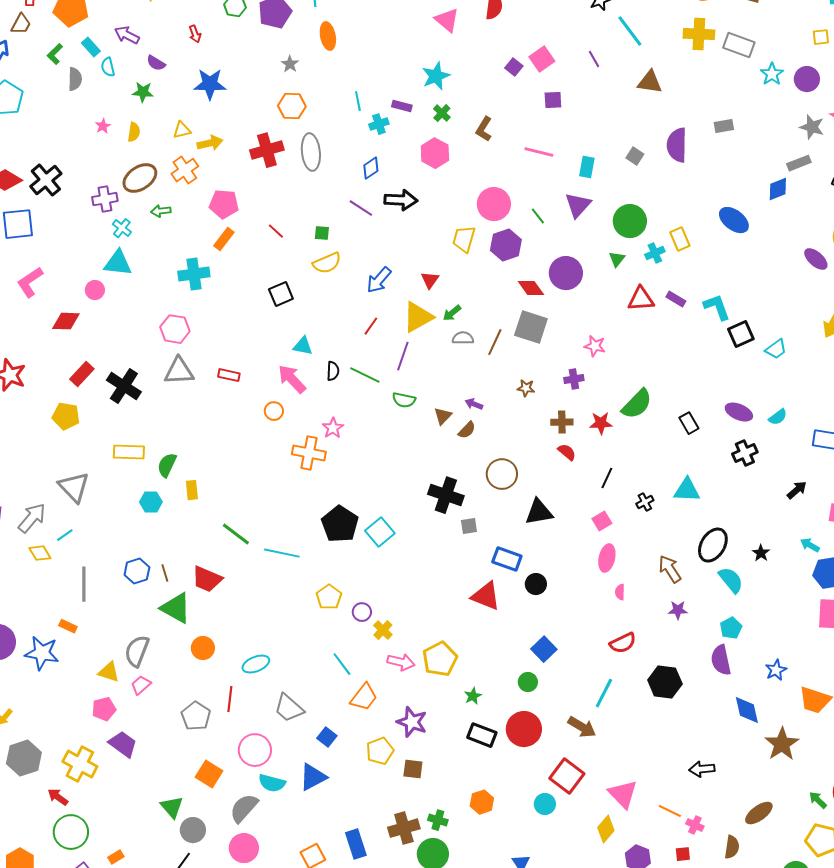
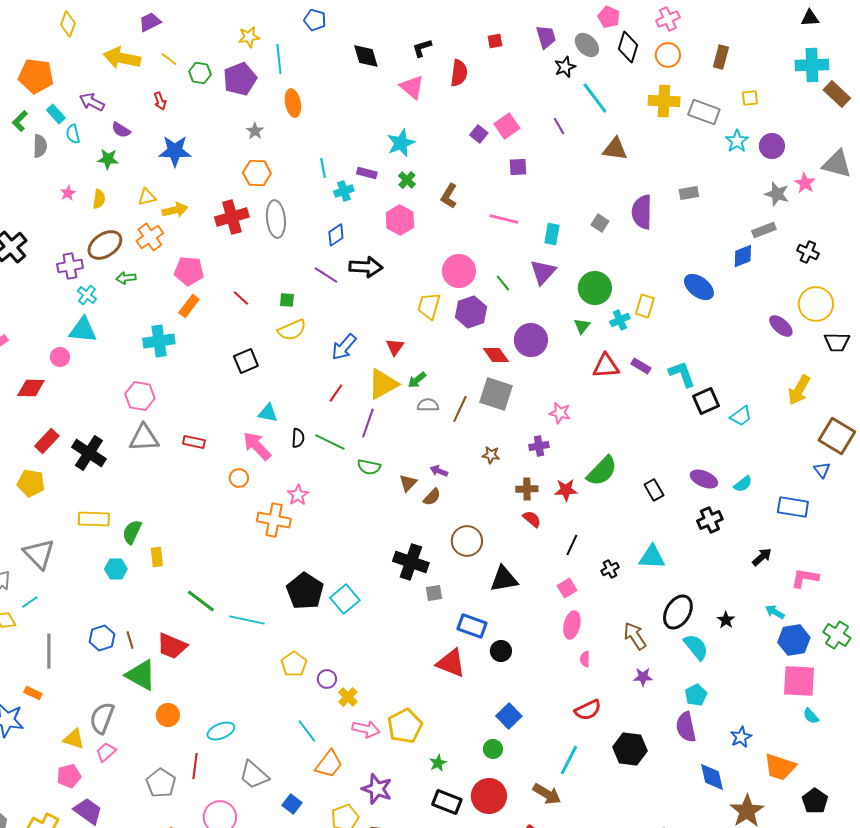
yellow square: (821, 37) -> (750, 98), moved
yellow rectangle: (680, 239) -> (645, 306), turned 40

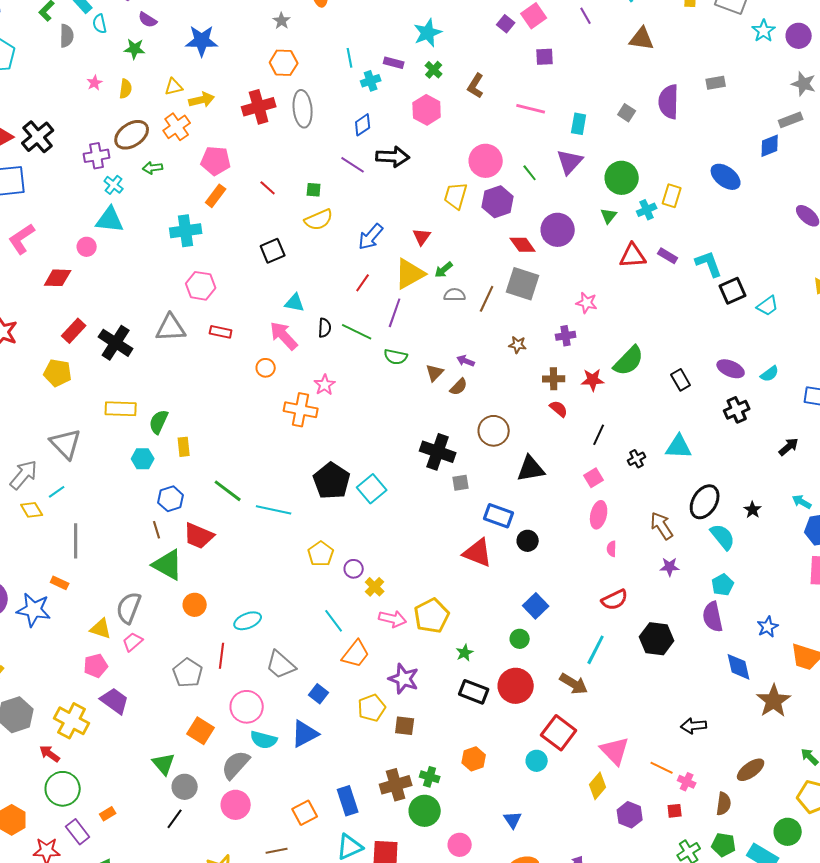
pink hexagon: (140, 396) -> (201, 286), moved
blue hexagon: (102, 638) -> (171, 499), moved

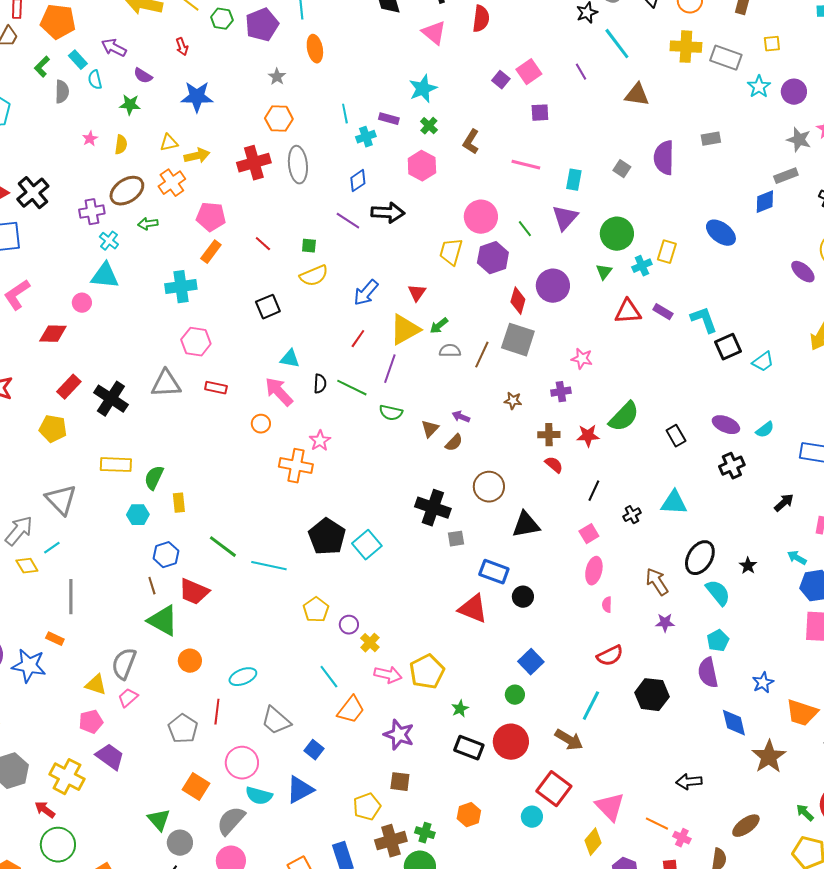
red diamond: (523, 245) -> (518, 301), turned 52
yellow pentagon: (372, 708) -> (367, 807), moved

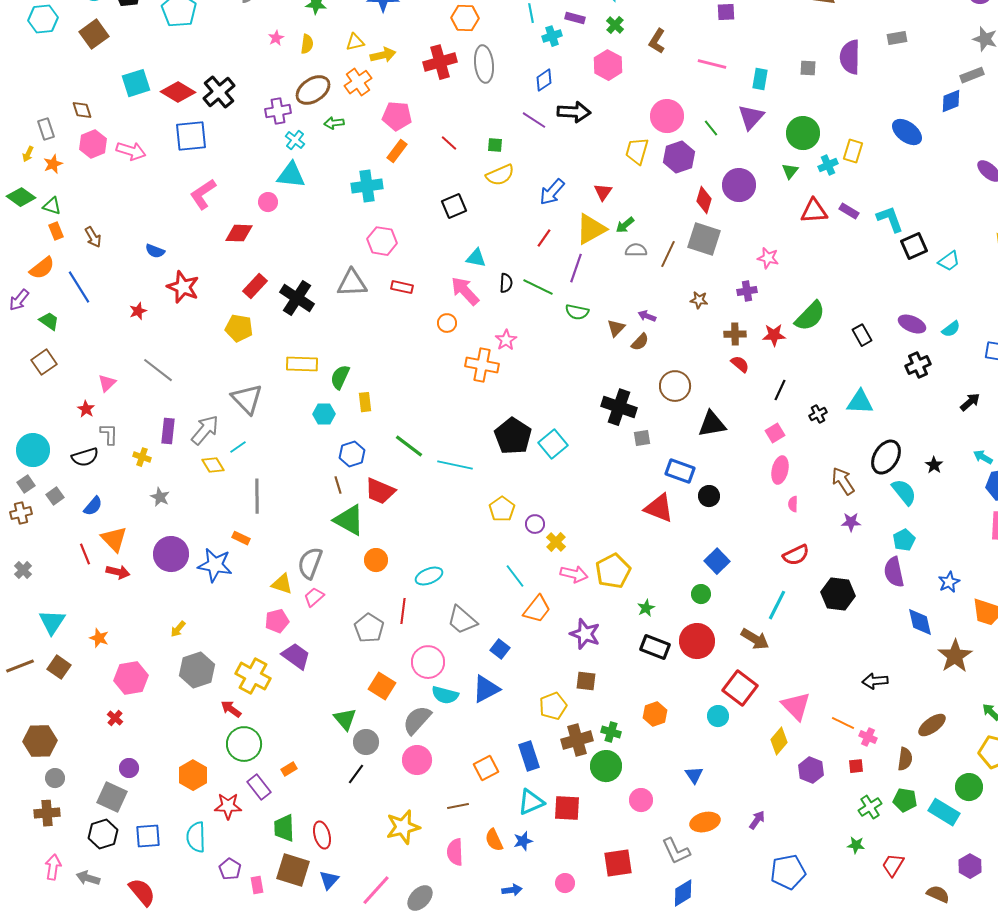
gray square: (622, 169) -> (808, 68), turned -30

